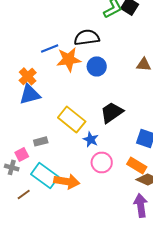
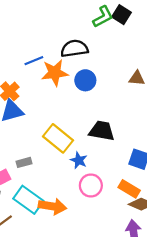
black trapezoid: (112, 112) -> (102, 131), turned 45

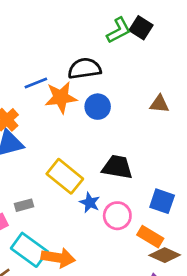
pink circle: (91, 185) -> (117, 216), moved

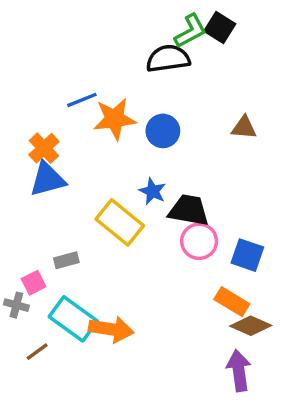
black semicircle: (84, 69) -> (168, 59), moved
blue star: (90, 203) -> (153, 191), moved
pink circle: (117, 216) -> (199, 241), moved

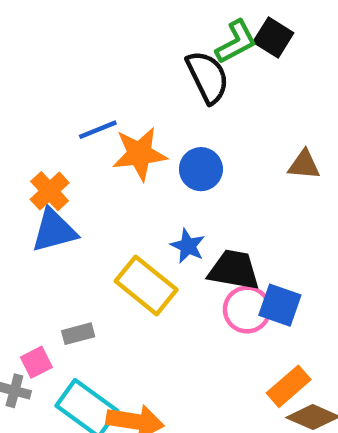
black semicircle: (168, 59) -> (208, 77), turned 72
blue square: (247, 255) -> (280, 305), moved
orange rectangle: (232, 302) -> (289, 386), turned -72

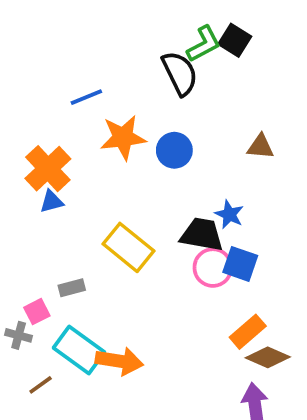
blue line: (98, 130) -> (86, 97), moved
orange cross: (50, 191) -> (48, 169), size x1.4
blue triangle: (54, 231) -> (52, 202), size x0.6
blue star: (188, 246) -> (229, 214), moved

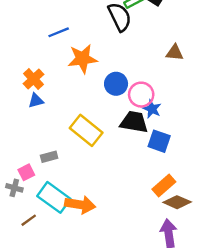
brown triangle: (260, 147) -> (175, 53), moved
blue circle: (174, 150) -> (116, 84), moved
orange cross: (48, 169) -> (33, 79), size x0.7
pink circle: (213, 268) -> (141, 95), moved

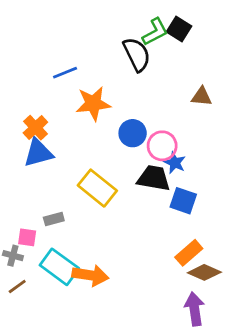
blue triangle: (36, 101) -> (38, 153), size x1.6
pink square: (26, 172) -> (27, 237), turned 35
brown line: (29, 220) -> (17, 287), moved

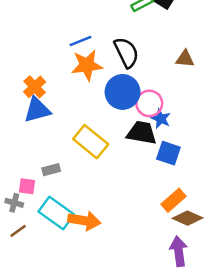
black semicircle: (137, 54) -> (126, 52), moved
blue line: (65, 73) -> (80, 41), moved
blue circle: (133, 133) -> (123, 92), size x1.4

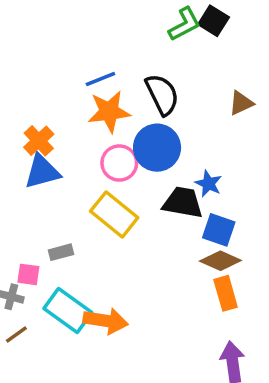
brown triangle: (185, 59) -> (241, 103), turned -30
pink circle: (149, 103) -> (119, 163), moved
orange rectangle: (173, 200) -> (226, 293), turned -65
brown diamond: (188, 218) -> (220, 261), moved

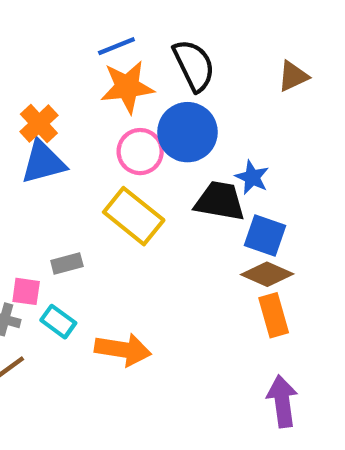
cyan rectangle: (68, 311) -> (58, 322), moved, size x0.6

